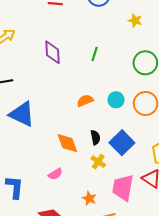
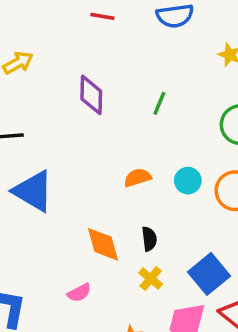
blue square: (122, 143) -> (209, 274), moved

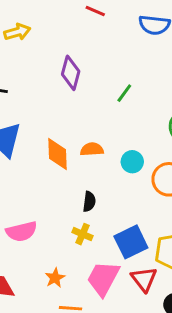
orange diamond: (103, 244) -> (57, 154), moved
yellow cross: (151, 278) -> (83, 234), turned -30
pink semicircle: (79, 293) -> (22, 232), size x1.5

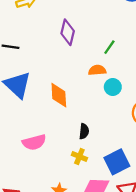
orange semicircle: (92, 149) -> (97, 70), moved
cyan circle: (132, 162) -> (113, 87), moved
pink semicircle: (22, 232) -> (34, 142), moved

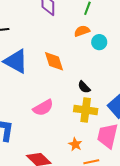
black semicircle: (84, 131) -> (84, 87), turned 144
yellow cross: (79, 157) -> (86, 110), size x1.6

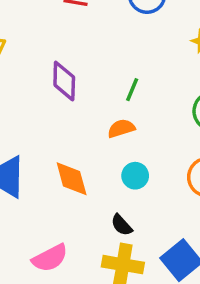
cyan circle: (99, 42) -> (135, 176), moved

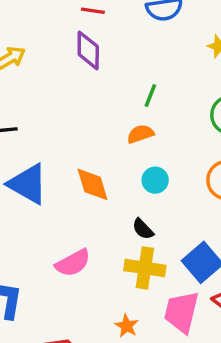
purple diamond: (64, 81) -> (88, 50), moved

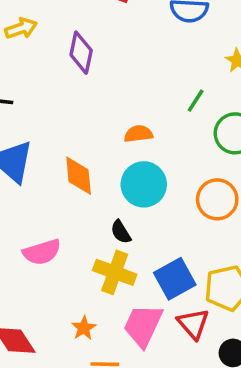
purple diamond: (88, 50) -> (81, 53), moved
green line: (150, 95) -> (196, 101), moved
cyan circle: (155, 180) -> (144, 184), size x1.6

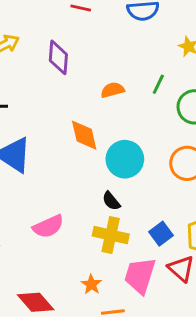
orange semicircle: (138, 134) -> (113, 90), moved
orange diamond: (79, 176) -> (84, 135), moved
blue square: (175, 279) -> (161, 234), size x0.7

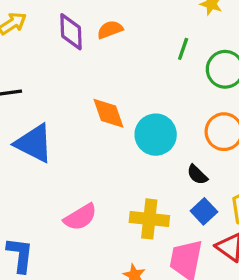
orange semicircle: (113, 90) -> (110, 30), moved
black semicircle: (111, 201) -> (197, 175), moved

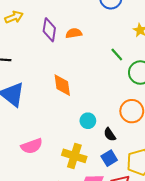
green line: (183, 49) -> (117, 55), turned -72
cyan circle: (156, 135) -> (88, 121), moved, size x0.6

